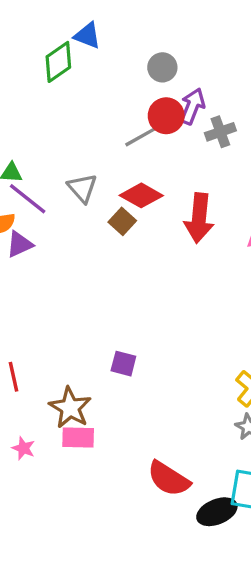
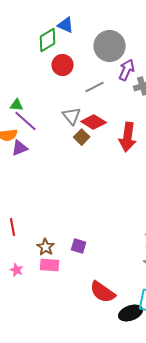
gray circle: (162, 67) -> (110, 46), size x1.8
red circle: (166, 116) -> (63, 65), moved
gray triangle: (82, 188) -> (72, 116), moved
purple square: (123, 364) -> (79, 246), moved
brown star: (70, 408) -> (46, 247), size x0.7

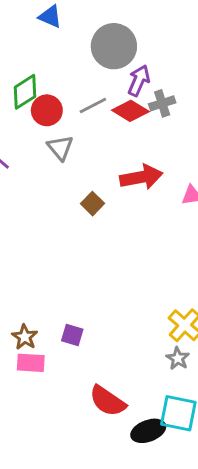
green diamond: (48, 40) -> (25, 92), moved
red circle: (63, 65) -> (47, 110), moved
red diamond: (94, 122) -> (130, 111), moved
brown square: (82, 137) -> (93, 204), moved
red arrow: (128, 137) -> (141, 177), turned -108

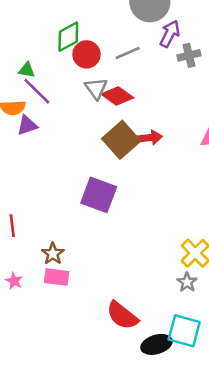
red diamond: (130, 111) -> (117, 96), moved
red arrow: (141, 177) -> (149, 138), moved, size x0.7
brown square: (93, 204) -> (121, 140), size x1.8
purple square: (72, 335) -> (99, 195), moved, size x1.8

